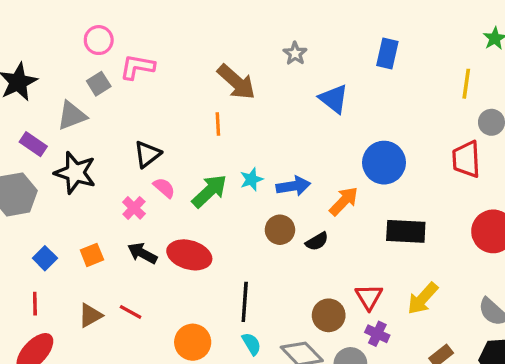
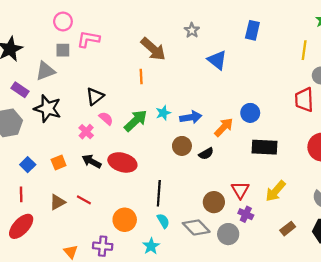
gray square: (99, 84) -> (63, 50), turned 32
blue circle: (384, 163) -> (250, 113), moved, size x0.7

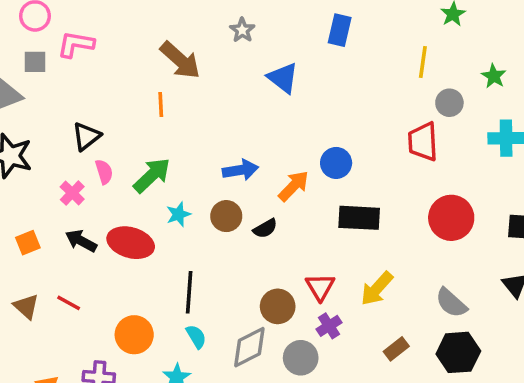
cyan star: (163, 113) -> (178, 214), moved
pink semicircle: (106, 118) -> (104, 172), turned 32
brown triangle: (57, 202) -> (26, 306), turned -49
purple cross: (246, 214) -> (329, 326), turned 32
gray diamond: (196, 227) -> (249, 347), turned -72

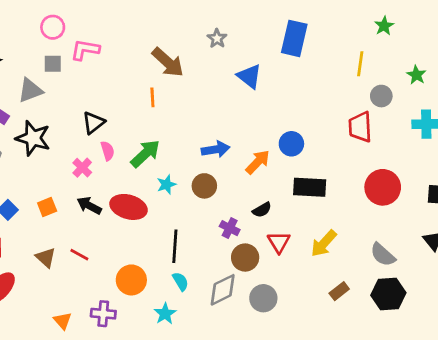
blue rectangle: (340, 30) -> (294, 38), size x1.4
black semicircle: (265, 228) -> (262, 210), moved
purple cross: (329, 326) -> (230, 228), moved, turned -30

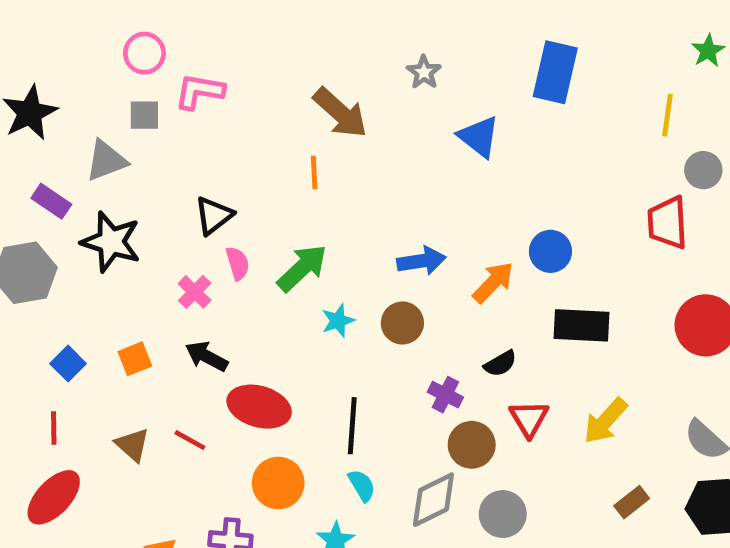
red ellipse: (129, 207) -> (259, 407), moved

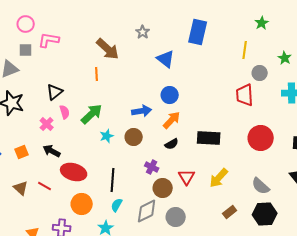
blue circle: (550, 251) -> (170, 95), moved
black semicircle: (500, 364) -> (172, 144), moved
cyan semicircle: (362, 485) -> (117, 205), turned -120

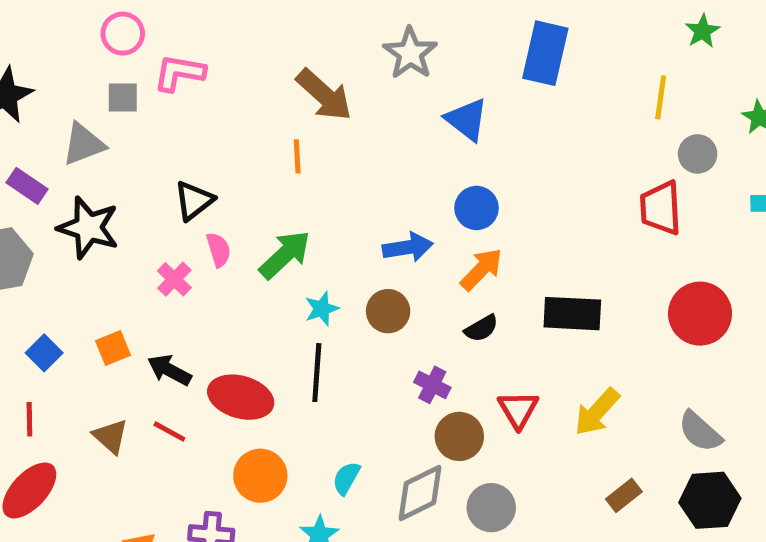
gray star: (143, 32) -> (410, 53), size x1.5
black arrow: (52, 151) -> (169, 370), moved
black line: (113, 180) -> (317, 373), moved

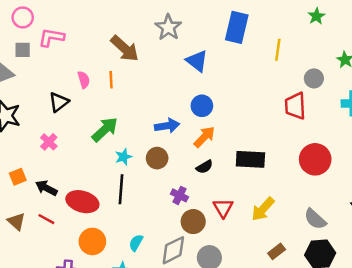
yellow line: (661, 97) -> (278, 50), moved
pink semicircle: (219, 250) -> (84, 80), moved

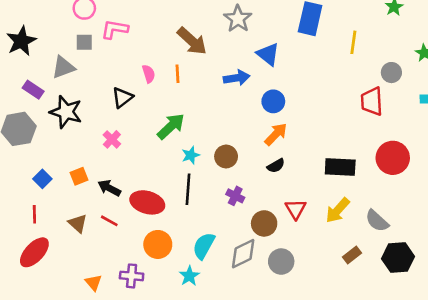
blue arrow: (167, 126) -> (237, 78), moved
black rectangle: (250, 159) -> (340, 167), moved
purple cross: (179, 195) -> (235, 196), moved
gray semicircle: (315, 219) -> (377, 221), moved
cyan semicircle: (136, 243) -> (204, 246), size x1.5

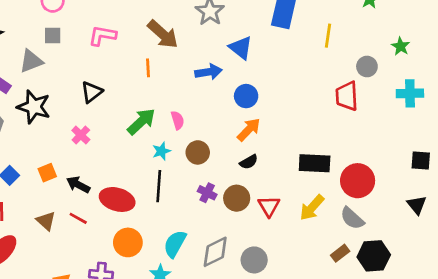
pink L-shape: (114, 29) -> (102, 36), moved
pink semicircle: (149, 74) -> (178, 120), moved
red circle: (393, 158) -> (358, 181), moved
brown circle: (264, 223) -> (237, 198), moved
brown rectangle: (352, 255) -> (340, 253), moved

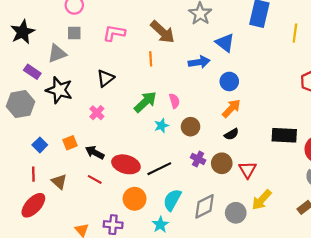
black line: (159, 186) -> (159, 169), moved, turned 60
yellow arrow: (312, 208) -> (262, 200), moved
brown triangle: (46, 221) -> (59, 182), moved

